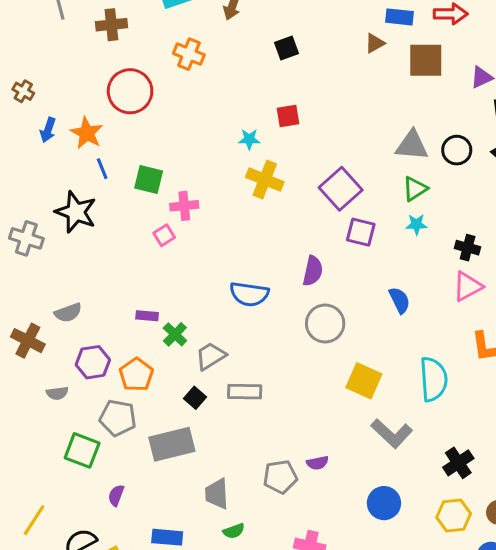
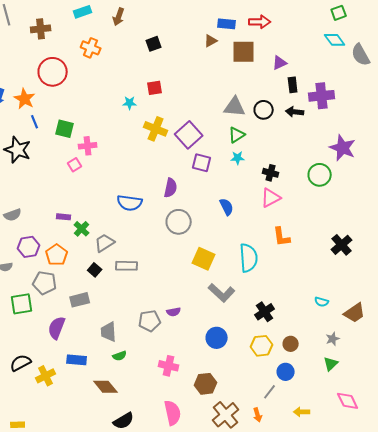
yellow cross: (265, 180) -> (156, 129), moved
gray rectangle: (172, 444) -> (80, 300), size x0.7
green square: (82, 450) -> (22, 304), turned -30
purple semicircle: (116, 495) -> (57, 328), moved, size x1.6

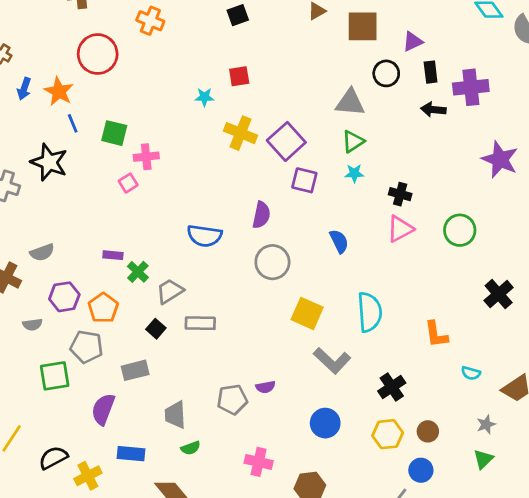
black circle: (264, 110) -> (386, 73), moved
green circle: (320, 175) -> (460, 230), moved
orange L-shape: (282, 237) -> (436, 334), moved

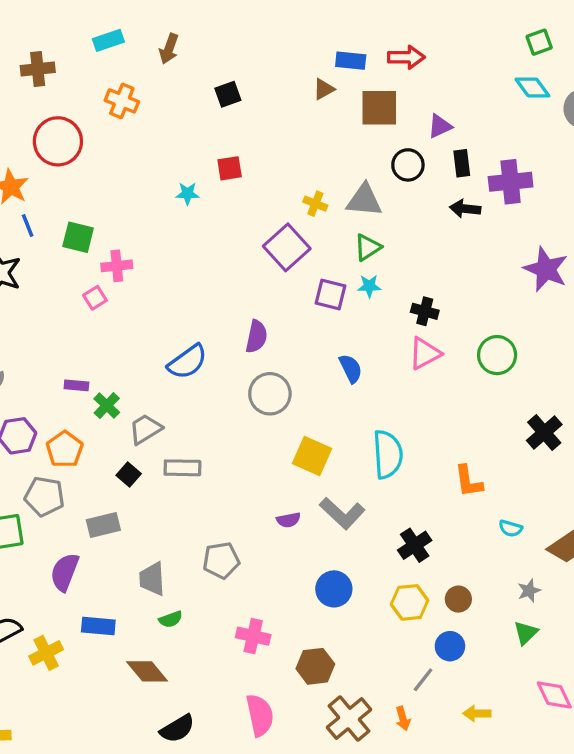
yellow cross: (241, 133) -> (315, 204), moved, size x0.6
purple square: (304, 180) -> (330, 294), moved
blue semicircle: (204, 236) -> (187, 362), turned -44
purple semicircle: (266, 387) -> (288, 520), moved

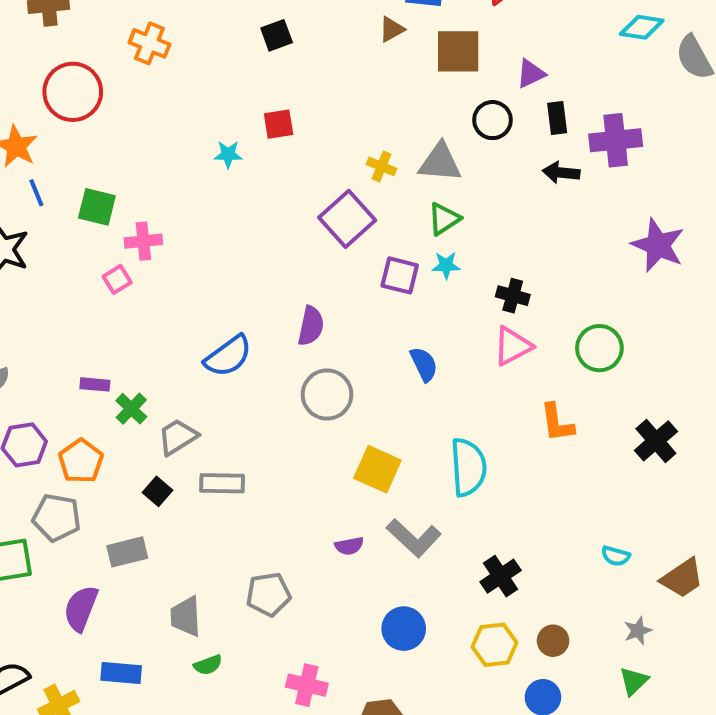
cyan diamond: (532, 88) -> (642, 27), turned -45
orange L-shape: (468, 481) -> (557, 423), moved

